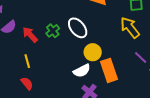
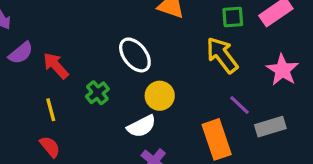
green cross: (53, 31) -> (97, 93), moved
orange rectangle: (109, 70) -> (217, 139), moved

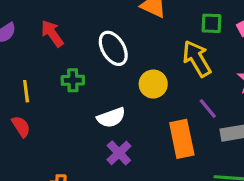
red arrow: (56, 66) -> (52, 33), moved
green cross: (97, 93) -> (73, 80), turned 30
yellow circle: (160, 96) -> (153, 84), moved

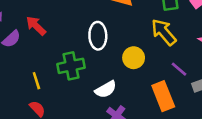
red arrow: (52, 33) -> (36, 26), moved
white ellipse: (113, 48) -> (98, 36), turned 40
green cross: (73, 80) -> (71, 66), size x1.5

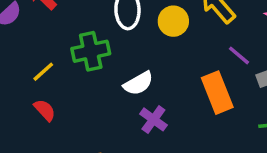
yellow circle: (134, 58) -> (173, 21), moved
yellow line: (36, 81) -> (43, 72), turned 66

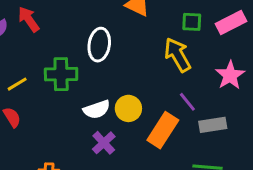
yellow circle: (173, 21) -> (128, 108), moved
orange rectangle: (217, 93) -> (163, 130), turned 44

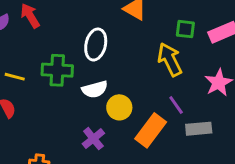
yellow line: (17, 84) -> (15, 77), turned 42
white semicircle: (97, 109) -> (95, 89), moved

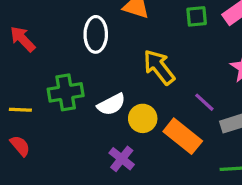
white ellipse: (96, 45) -> (96, 34), moved
yellow arrow: (170, 60) -> (159, 67), moved
orange rectangle: (151, 130) -> (183, 136), turned -76

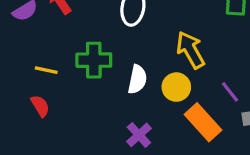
white semicircle: (111, 104) -> (137, 79), turned -60
yellow circle: (143, 118) -> (176, 87), moved

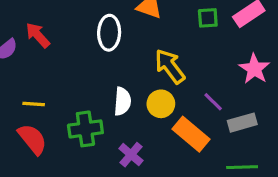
green cross: (94, 60) -> (85, 129), moved
red semicircle: (40, 106) -> (32, 139), size x1.5

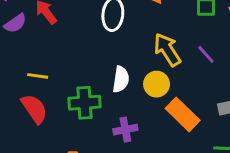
purple line: (213, 102) -> (206, 54), moved
purple cross: (131, 155) -> (125, 130), turned 35

